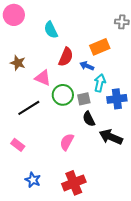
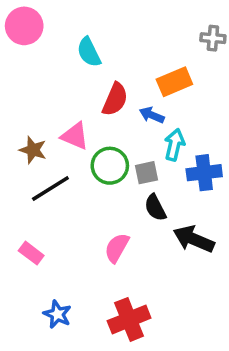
brown star: (18, 63) -> (33, 150), moved

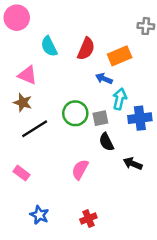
cyan semicircle: (89, 52) -> (49, 46), moved
red semicircle: (115, 99) -> (86, 49), moved
pink triangle: (75, 136) -> (27, 75), moved
black arrow: (194, 239) -> (133, 163), size x0.7
red cross: (129, 319) -> (88, 218), size x0.6

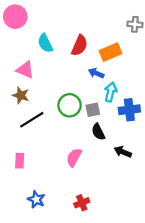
pink rectangle: (22, 173) -> (20, 161), turned 56

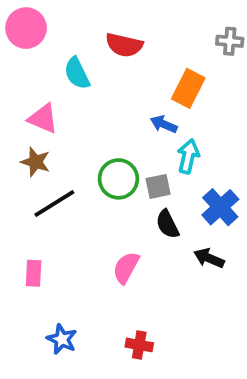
red semicircle: (80, 45) -> (124, 45), moved, turned 80
orange rectangle: (111, 52) -> (188, 88), turned -40
blue cross: (129, 110) -> (220, 207), moved, turned -35
red cross: (82, 203) -> (139, 345), turned 32

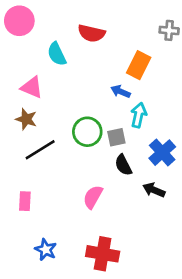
red cross: (139, 345) -> (103, 254), size x1.6

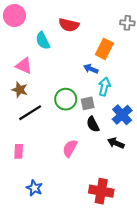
red cross: (103, 254) -> (101, 191), moved

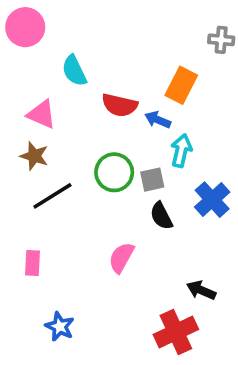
red semicircle: (69, 25) -> (120, 105), moved
black arrow: (116, 143) -> (201, 290), moved
red cross: (101, 191) -> (176, 332), turned -35

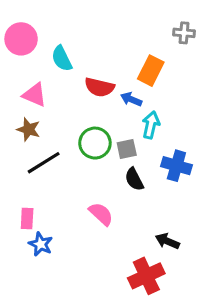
pink circle: (25, 27) -> (21, 39), moved
blue cross: (212, 200) -> (176, 166), turned -32
pink semicircle: (121, 258) -> (101, 214), turned 104
blue star: (60, 327) -> (41, 244), moved

